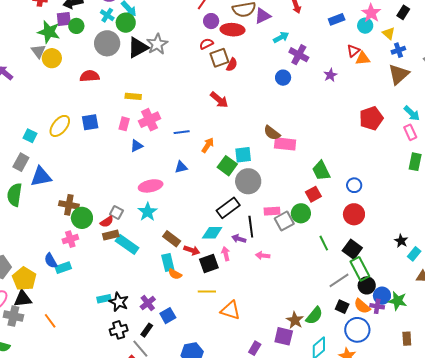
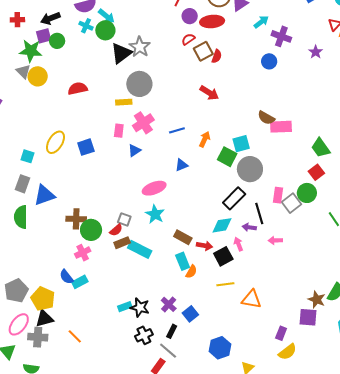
gray circle: (107, 43) -> (139, 84), moved
blue square: (90, 122) -> (86, 147), moved
pink rectangle: (272, 211) -> (278, 195), turned -70
orange semicircle: (175, 274) -> (191, 272), turned -80

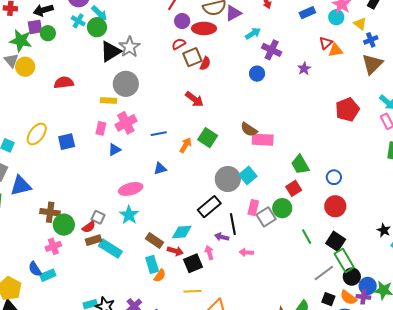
cyan square: (241, 144) -> (248, 175), moved, turned -30
green square: (227, 157) -> (208, 138), moved
cyan diamond: (222, 225) -> (182, 232), moved

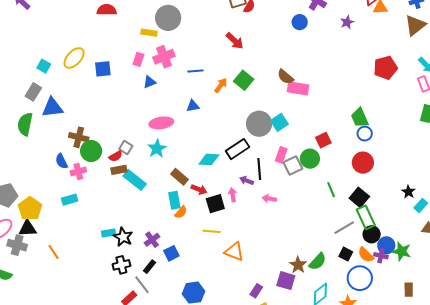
green trapezoid: (300, 165) -> (360, 118), moved
cyan diamond: (182, 232) -> (209, 159), moved
blue semicircle: (35, 269) -> (61, 161), moved

